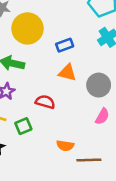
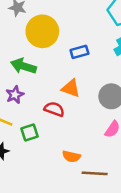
orange triangle: (67, 73) -> (71, 88), moved

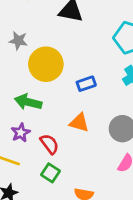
red semicircle: (54, 109) -> (50, 144), moved, turned 36
green square: (29, 132) -> (51, 173), moved, turned -36

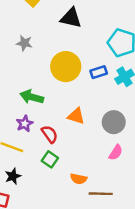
yellow circle: (46, 64) -> (66, 67), moved
blue rectangle: (86, 84) -> (99, 72), moved

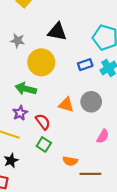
black triangle: (71, 18) -> (57, 32), moved
yellow circle: (66, 67) -> (41, 62), moved
gray circle: (114, 122) -> (91, 102), moved

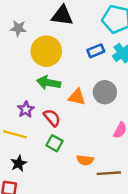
green arrow: (26, 89) -> (49, 83), moved

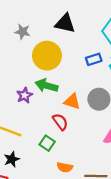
purple star: (26, 109) -> (25, 95), moved
red semicircle: (52, 118) -> (60, 122), moved
orange semicircle: (85, 160) -> (65, 167), moved

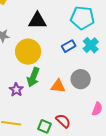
green arrow: (47, 85) -> (33, 77), turned -72
red semicircle: (60, 122) -> (63, 121), moved

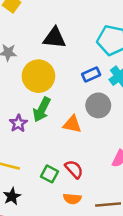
gray circle: (81, 79) -> (98, 105), moved

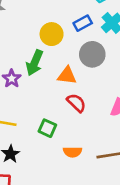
yellow circle: (38, 76) -> (52, 34), moved, size x0.7
red semicircle: (74, 169) -> (76, 103), moved

